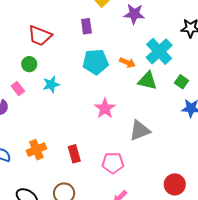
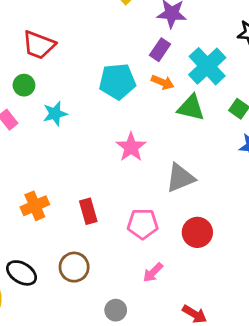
purple rectangle: (86, 26) -> (160, 50), moved, turned 42
red circle: (175, 184) -> (197, 232), moved

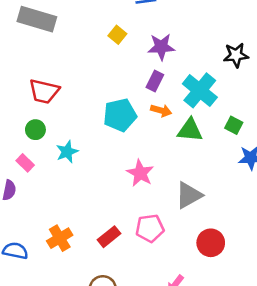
red rectangle: (88, 211) -> (109, 237), turned 75
pink pentagon: (143, 224) -> (150, 228), moved

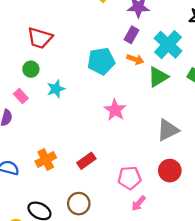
green triangle: (190, 130) -> (158, 77), turned -40
gray triangle: (189, 195) -> (168, 130), moved
pink pentagon: (150, 228) -> (129, 178), moved

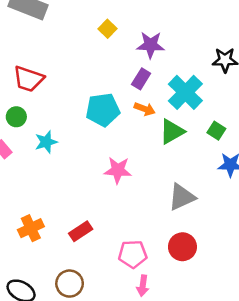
pink star: (115, 110) -> (118, 170), turned -30
pink arrow: (139, 203) -> (143, 286), turned -35

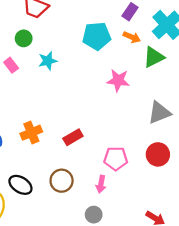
pink star: (118, 170) -> (118, 80), moved
pink arrow: (143, 286) -> (101, 184), moved

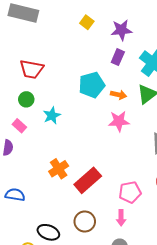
orange arrow: (132, 37) -> (119, 95), moved
orange cross: (31, 133) -> (59, 169), moved
red rectangle: (73, 137) -> (88, 180), size x1.5

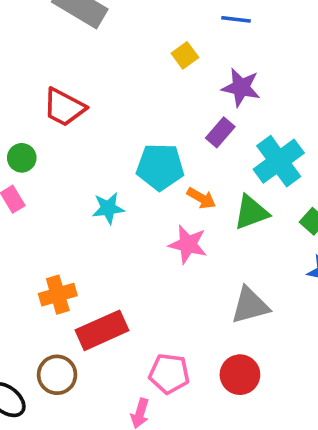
green circle: (26, 99) -> (22, 158), moved
cyan star: (52, 116) -> (108, 208), moved
brown circle: (85, 222) -> (57, 375), moved

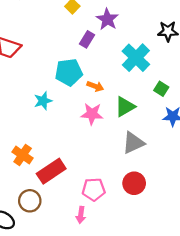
purple star: (241, 87) -> (107, 19), turned 30
purple rectangle: (220, 132) -> (87, 39), moved
green triangle: (251, 212) -> (125, 107), moved
orange cross: (58, 295) -> (23, 155), turned -30

